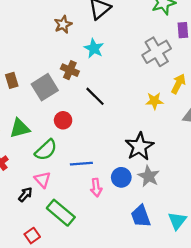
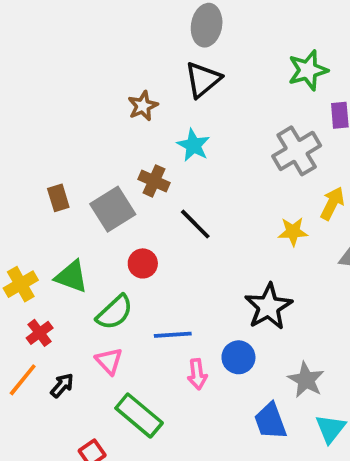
green triangle: (20, 128) -> (71, 277), turned 35
gray star: (149, 176) -> (306, 380), moved
black arrow: (25, 194) -> (62, 385), moved

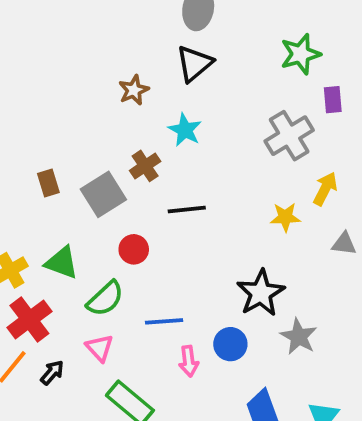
brown cross: (154, 181) -> (145, 166), turned 32
black line: (195, 224) -> (187, 210), turned -51
red cross: (40, 333) -> (29, 319), size x1.6
gray star: (306, 380) -> (299, 337), moved

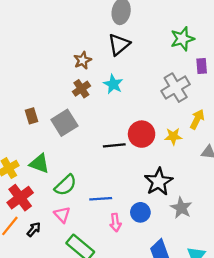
brown cross: (145, 166) -> (81, 89), moved
black line: (187, 210) -> (114, 145), moved
red circle: (134, 249) -> (142, 134), moved, size x1.5

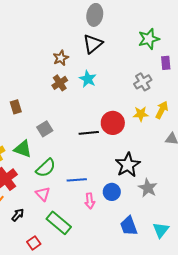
gray cross: (176, 88) -> (143, 82), size x0.7
gray square: (64, 123) -> (45, 129), moved, size x0.7
yellow star: (173, 136) -> (141, 114), moved
black arrow: (34, 229) -> (18, 215), moved

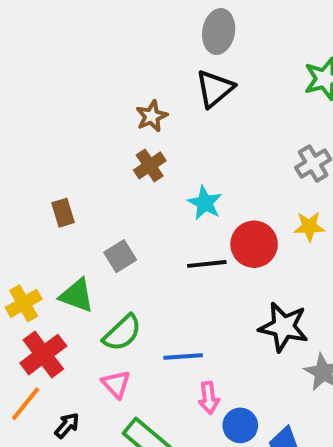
cyan star: (88, 79) -> (205, 203), moved
black star: (128, 165) -> (284, 327), turned -30
blue circle: (112, 192) -> (240, 425), moved

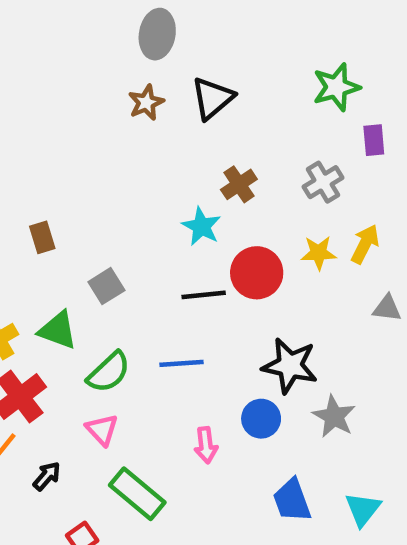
gray ellipse: (219, 32) -> (157, 34), moved
brown star: (152, 116) -> (146, 103), moved
brown cross: (150, 165) -> (239, 184), moved
blue line: (183, 356) -> (182, 363), moved
blue circle: (240, 425) -> (261, 419), moved

